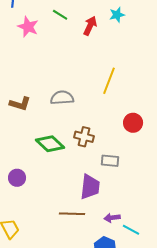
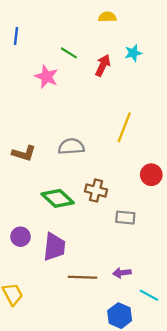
pink star: (28, 27) -> (46, 77), moved
purple trapezoid: (90, 187) -> (54, 247), moved
purple arrow: (112, 218) -> (122, 273), moved

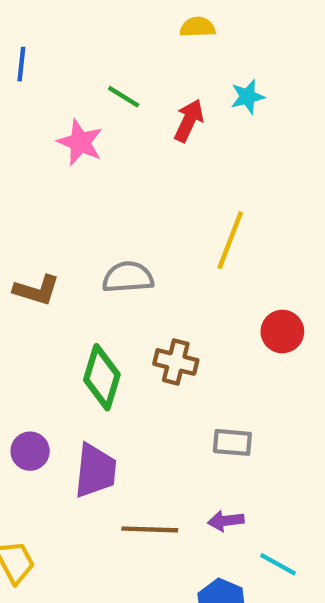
green diamond: (58, 198) -> (102, 377), turned 64
gray rectangle: (125, 218) -> (232, 442), moved

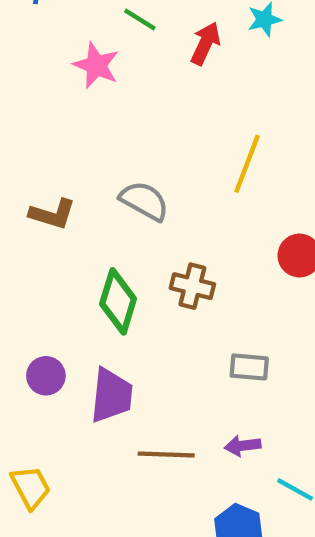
gray semicircle: (128, 277) -> (144, 201), turned 33

